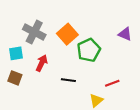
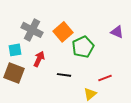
brown square: (15, 78) -> (14, 73), size x1.5

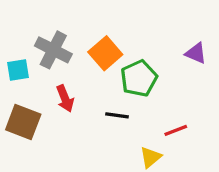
cyan square: (15, 50) -> (18, 70), moved
red arrow: (39, 59) -> (65, 99), turned 133
black line: (64, 75) -> (117, 115), moved

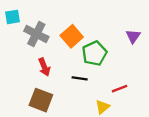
purple triangle: (196, 53) -> (133, 36), turned 42
cyan square: (18, 70) -> (12, 17), moved
brown square: (23, 122) -> (41, 100), moved

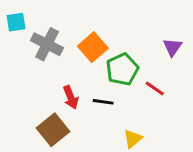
red arrow: (44, 67) -> (71, 97), moved
red line: (120, 89) -> (155, 89), moved, turned 56
brown square: (41, 100) -> (53, 130), turned 30

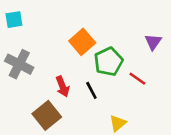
gray cross: (47, 44) -> (19, 64), moved
black line: (103, 102) -> (91, 90), turned 54

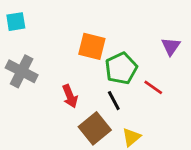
orange square: (82, 42) -> (92, 46), turned -35
black line: (91, 90) -> (114, 101), moved
brown square: (47, 115) -> (95, 128), moved

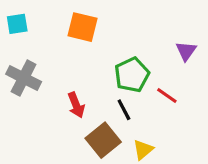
orange square: (92, 46) -> (83, 27), moved

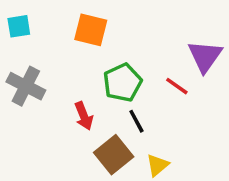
purple triangle: (186, 51) -> (205, 56), size x1.5
green pentagon: (132, 75) -> (122, 83), moved
red line: (167, 95) -> (177, 86), moved

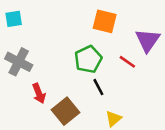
orange square: (91, 30) -> (105, 21), moved
red arrow: (84, 116) -> (39, 93), moved
brown square: (114, 155) -> (65, 111), moved

